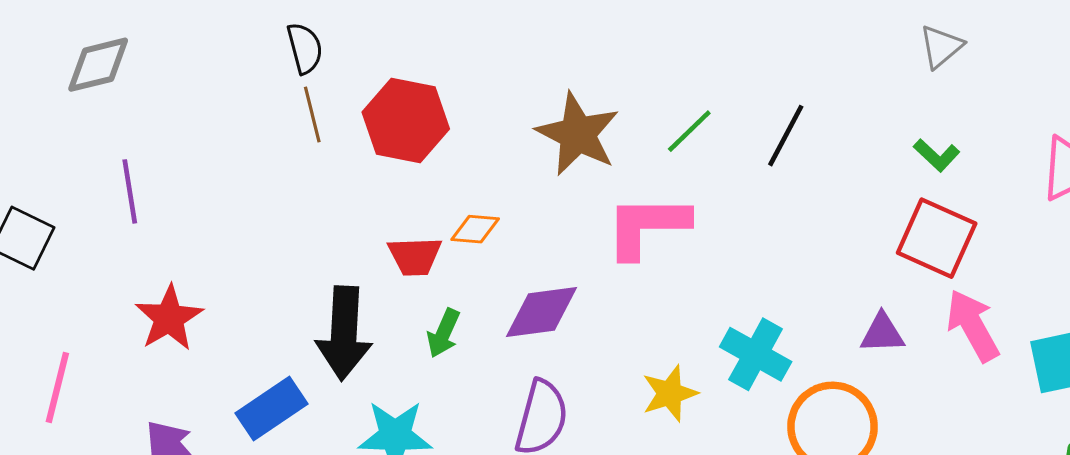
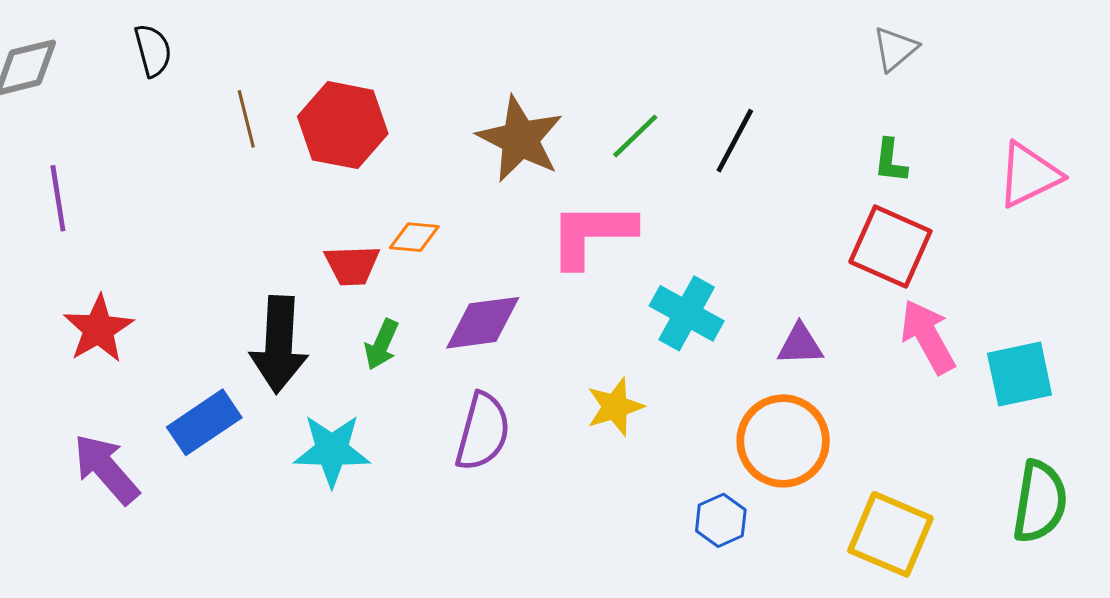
black semicircle: (305, 48) -> (153, 50), moved
green L-shape: (937, 155) -> (890, 161), turned 54
purple triangle: (882, 333) -> (800, 345), moved
cyan cross: (756, 354) -> (687, 313), moved

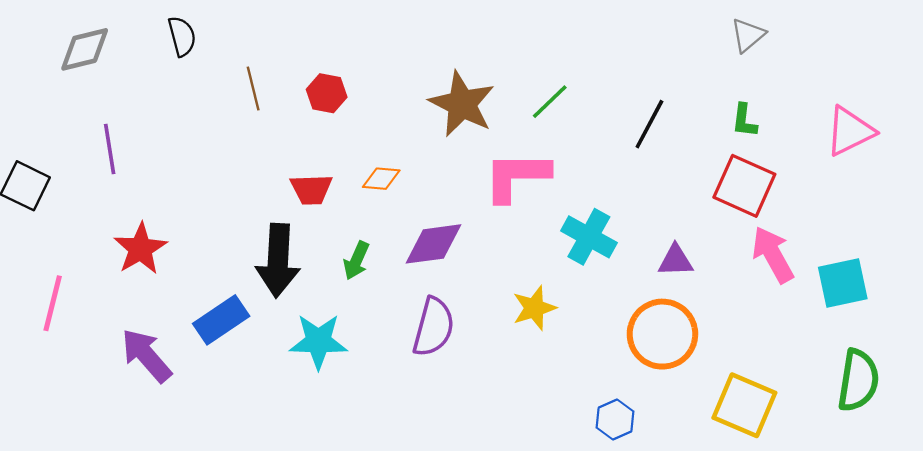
red hexagon: (343, 125) -> (327, 93), size x0.6
black line: (735, 141) -> (649, 124), moved
red trapezoid: (352, 265) -> (311, 189), moved
blue hexagon: (721, 520) -> (615, 420), moved

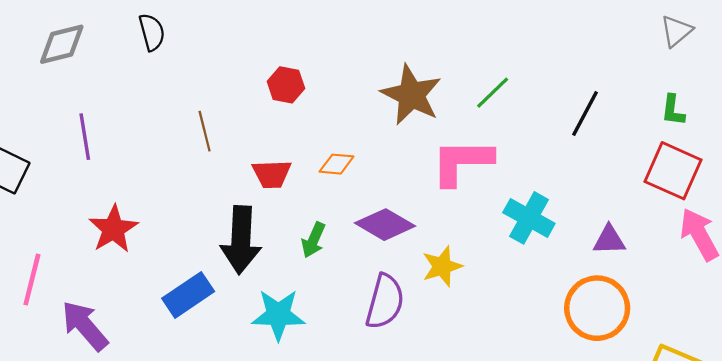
brown line: (253, 89) -> (205, 131), moved
purple diamond: (433, 244) -> (385, 225), turned 38
yellow star: (534, 308) -> (442, 266), moved
purple arrow: (146, 355) -> (85, 326), moved

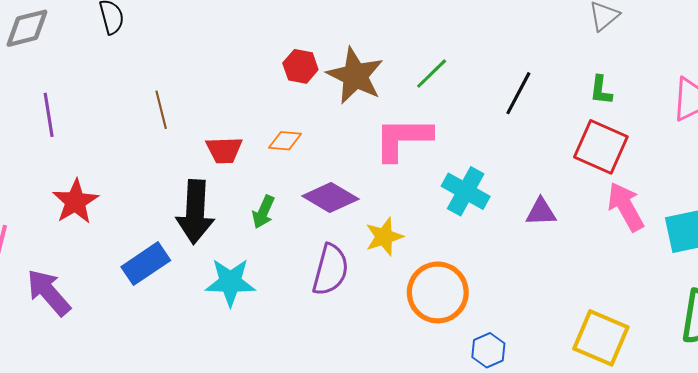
red hexagon: (286, 85) -> (300, 66), moved
orange circle: (597, 308) -> (438, 292), moved

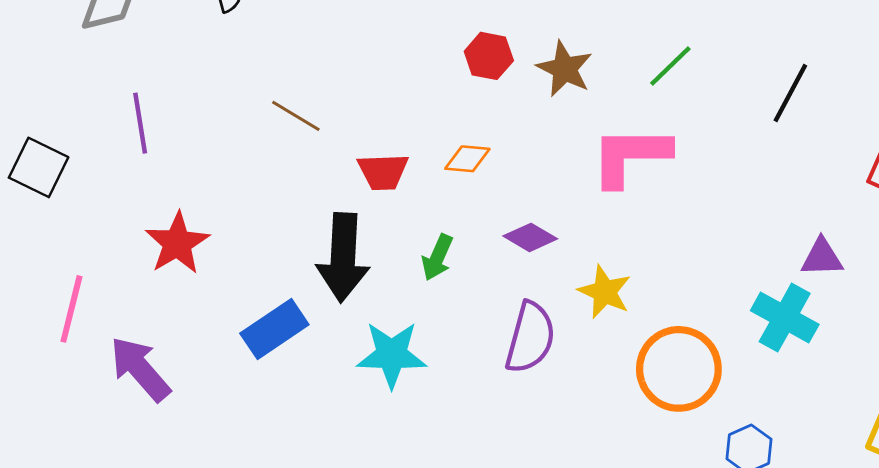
brown star: (355, 76) -> (565, 69), size x0.7
brown line: (161, 110) -> (296, 116), turned -45
cyan cross: (466, 191) -> (785, 317), moved
purple diamond: (330, 197) -> (530, 237), size x0.7
yellow star: (384, 237) -> (605, 292), turned -30

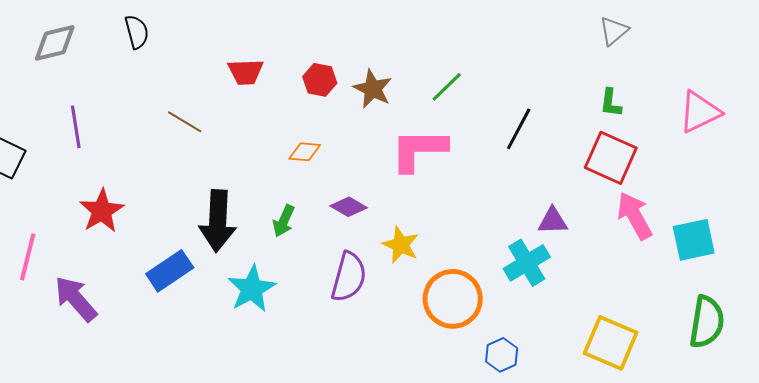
black line: (790, 93) -> (519, 129), moved
red trapezoid: (383, 172) -> (246, 72), moved
cyan cross: (785, 317) -> (527, 263), turned 30
cyan star: (392, 355) -> (252, 289), turned -30

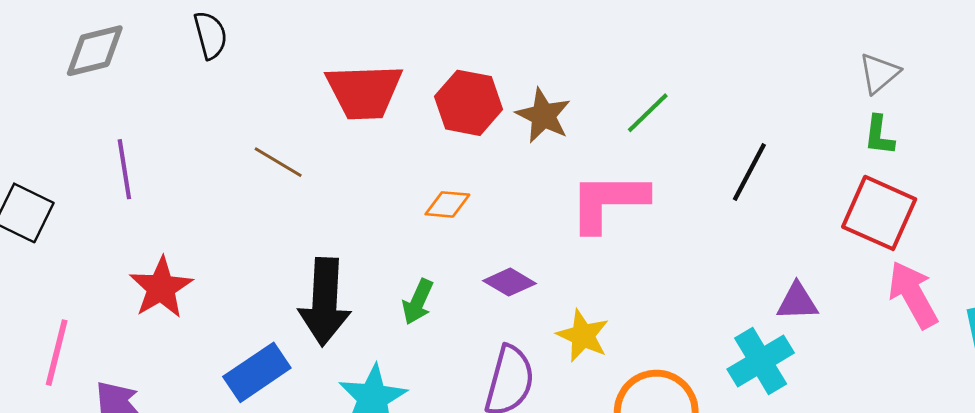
gray triangle: (614, 31) -> (879, 73), moved
red trapezoid: (246, 72) -> (364, 92), size x1.5
red hexagon: (320, 80) -> (469, 103), size x1.4

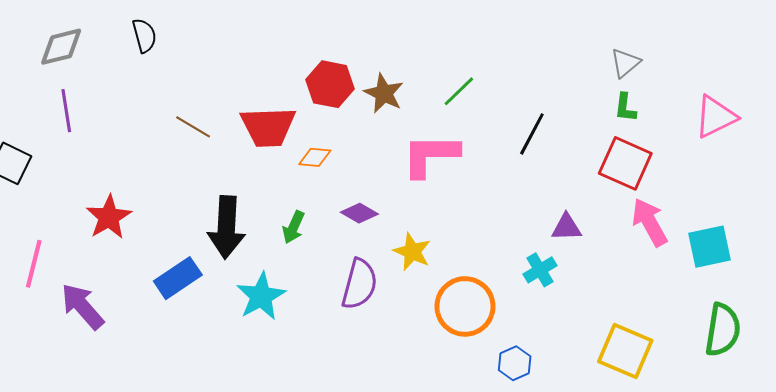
red trapezoid: (364, 92) -> (268, 127), moved
purple line: (124, 169) -> (66, 111), moved
cyan cross: (761, 361) -> (540, 270), size x0.7

